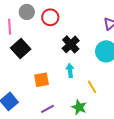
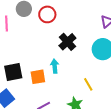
black square: (21, 48) -> (13, 72), moved, turned 30
cyan arrow: (70, 71) -> (55, 66), moved

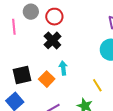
black cross: (67, 42) -> (52, 40), moved
orange square: (38, 77) -> (47, 79), turned -35

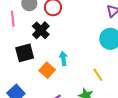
black cross: (52, 40) -> (41, 30), moved
black square: (22, 75) -> (25, 53), moved

